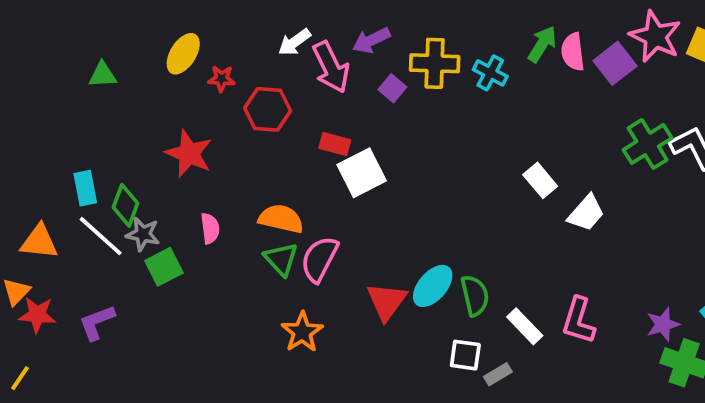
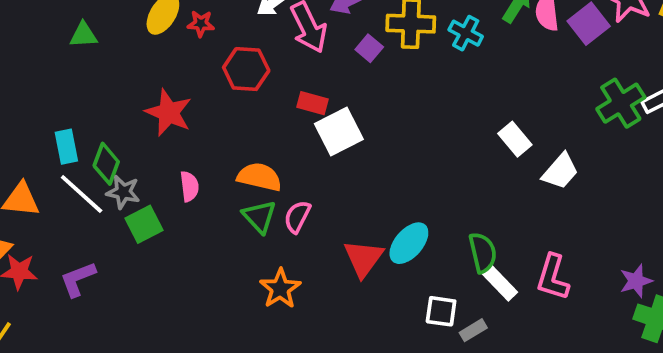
red star: (222, 79) -> (201, 24), moved
pink semicircle: (319, 259) -> (297, 217), size x0.7
green semicircle: (475, 296) -> (483, 253), moved

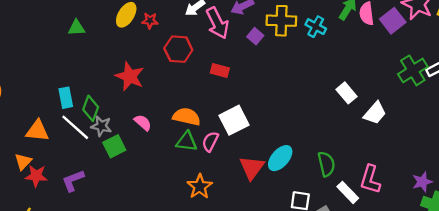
white square: (339, 132) -> (234, 120), moved
pink semicircle: (189, 186) -> (143, 123), turned -42
green triangle: (259, 217) -> (187, 141), turned -40
white rectangle: (500, 283) -> (348, 192), moved

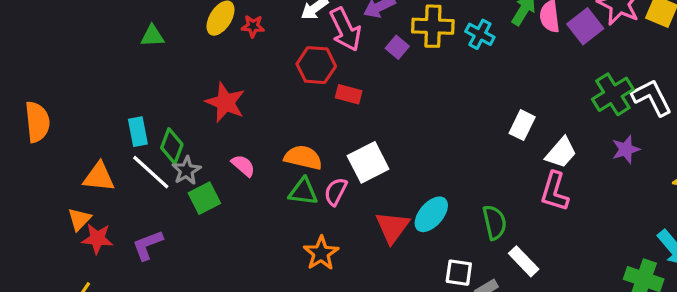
red hexagon: (178, 49) -> (316, 65), moved
white rectangle: (347, 93) -> (522, 125), turned 66
gray star: (101, 126) -> (186, 170), turned 30
pink L-shape: (370, 179) -> (554, 192), moved
purple star: (422, 182) -> (626, 149), moved

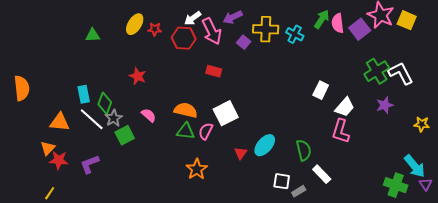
red hexagon: (316, 65) -> (184, 38), moved
red star: (225, 102) -> (138, 76), size x0.7
red triangle: (392, 227) -> (241, 153), size x0.6

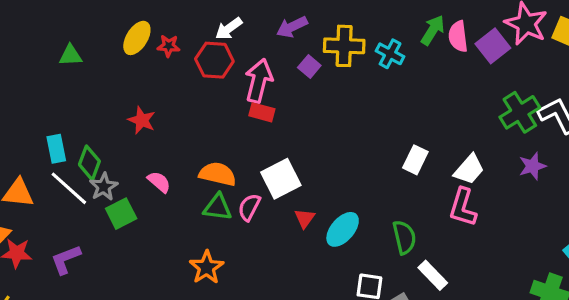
pink arrow: (212, 31) -> (259, 81), moved, turned -140
white rectangle: (321, 90) -> (415, 160), moved
red triangle: (241, 153) -> (305, 218), moved
orange star: (197, 169) -> (207, 267), moved

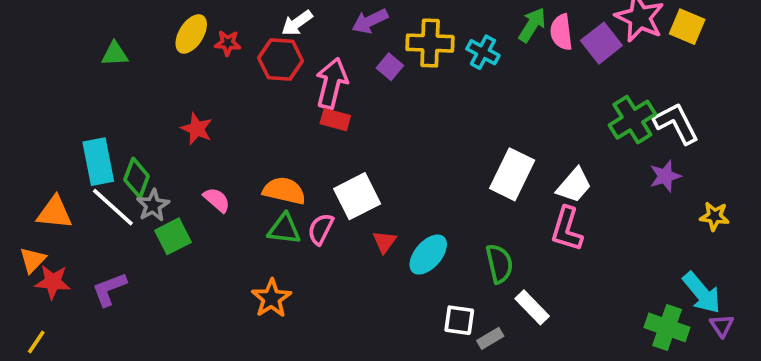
cyan rectangle: (56, 149) -> (98, 162), size x1.4
white rectangle: (415, 160) -> (512, 174), size x1.5
purple star: (532, 166) -> (665, 176), moved

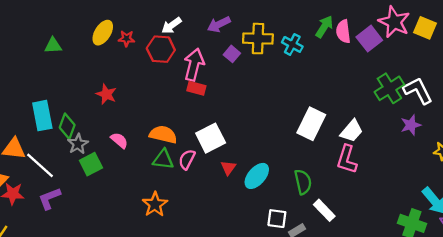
white line: (113, 207) -> (40, 165), moved

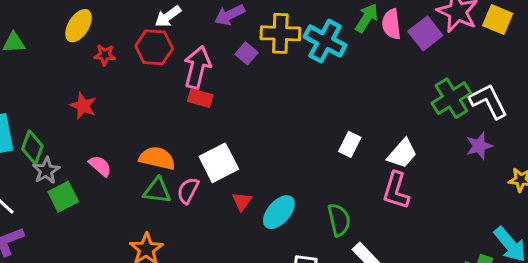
red star: (126, 39) -> (105, 55), moved
cyan cross: (292, 44) -> (325, 41), size x1.5
white rectangle: (311, 124) -> (350, 144), size x0.6

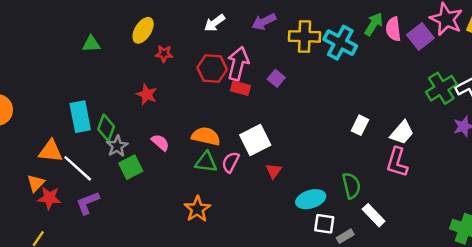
red hexagon: (154, 47) -> (212, 68), moved
purple square: (247, 53) -> (276, 78), moved
cyan ellipse: (279, 212) -> (311, 199), moved, turned 32

